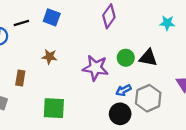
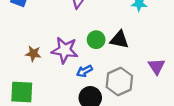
brown star: (49, 57) -> (33, 54), moved
blue arrow: (123, 90) -> (84, 71), moved

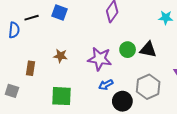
brown star: (33, 54) -> (60, 56), moved
blue arrow: (84, 71) -> (106, 85), moved

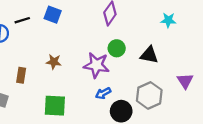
green circle: (128, 50) -> (117, 48), moved

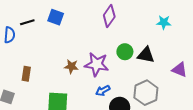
green circle: (117, 48) -> (125, 52), moved
brown star: (54, 62) -> (71, 66), moved
purple triangle: (185, 81) -> (179, 70), moved, turned -35

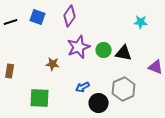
purple diamond: (109, 16) -> (70, 16), moved
purple star: (97, 64) -> (79, 47), moved, turned -30

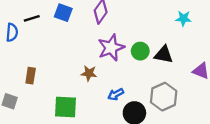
brown star: (53, 64) -> (89, 73), moved

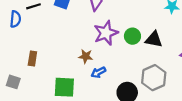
blue arrow: (116, 94) -> (98, 72), moved

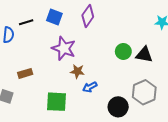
purple star: (106, 33) -> (64, 48), moved, turned -30
brown rectangle: (32, 58) -> (25, 73), turned 64

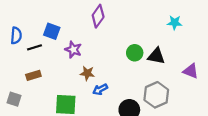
blue square: (54, 17) -> (52, 31), moved
black line: (26, 22) -> (34, 47), moved
purple star: (64, 48) -> (73, 50), size x0.7

